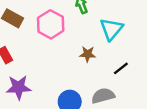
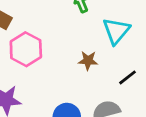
pink hexagon: (51, 24) -> (26, 49), moved

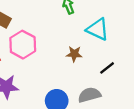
cyan triangle: (116, 31) -> (98, 29), turned -45

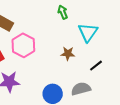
cyan triangle: (98, 29) -> (88, 32), turned 40

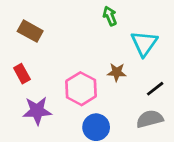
pink hexagon: (23, 45) -> (81, 89), moved
gray semicircle: (81, 89) -> (150, 119), moved

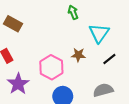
black line: (155, 89) -> (109, 59), moved
purple star: (37, 111) -> (18, 84), turned -30

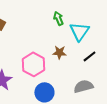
green arrow: (73, 12) -> (58, 18), moved

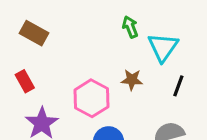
black line: (89, 56) -> (178, 86), turned -32

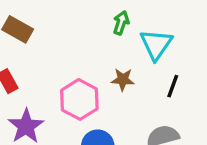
green arrow: (130, 27) -> (121, 23), turned 40

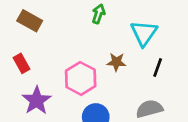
green arrow: (121, 23) -> (98, 14), moved

